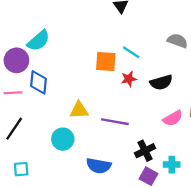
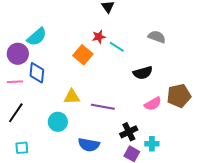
orange square: (106, 62) -> (83, 55), moved, turned 36
red star: (129, 79) -> (99, 37), moved

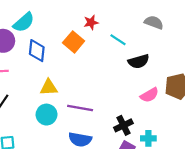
cyan line: (117, 47) -> (118, 40), moved
blue diamond: (37, 73) -> (37, 51), moved
yellow triangle: (72, 97) -> (49, 87), moved
purple line: (103, 107) -> (80, 108), moved

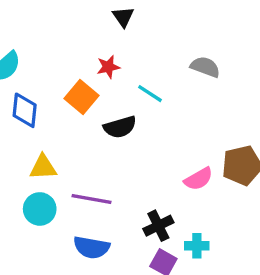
black semicircle: (139, 61) -> (120, 127), moved

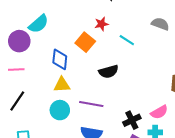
blue diamond: (25, 110) -> (60, 59), moved
black semicircle: (120, 127) -> (109, 72), moved
pink semicircle: (199, 179) -> (159, 112), moved

